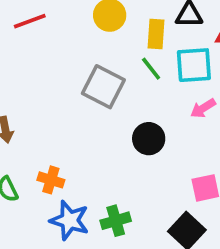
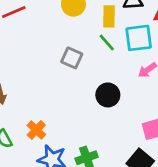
gray square: (103, 87) -> (72, 58), size x0.7
orange cross: (51, 180) -> (36, 130), turned 30

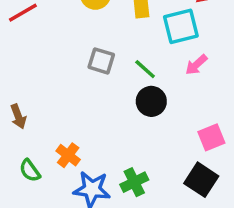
green line: (107, 42) -> (145, 69), moved

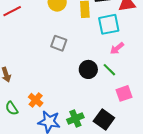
green line: (145, 69) -> (109, 70), moved
black square: (201, 180) -> (104, 120), moved

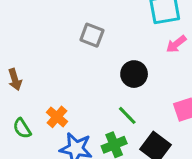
green line: (109, 70) -> (127, 115), moved

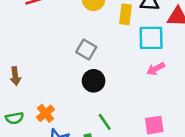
black circle: (134, 74) -> (94, 81), moved
green semicircle: (22, 128) -> (15, 118), turned -78

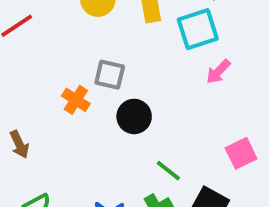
orange cross: (45, 113) -> (76, 100), moved

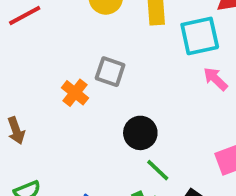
pink arrow: (218, 72) -> (216, 79), turned 84
black circle: (134, 116) -> (140, 133), moved

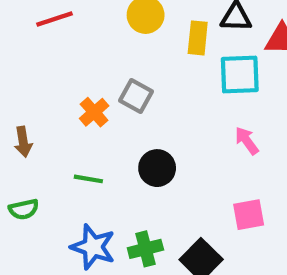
pink arrow: (216, 79) -> (247, 141), moved
green line: (158, 170) -> (88, 179), moved, turned -44

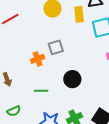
gray square: (136, 96) -> (56, 47), turned -35
orange cross: (94, 112) -> (38, 59), turned 32

